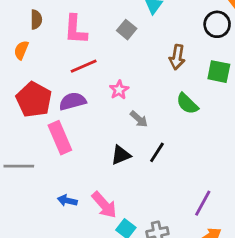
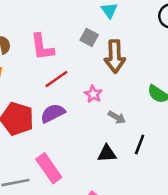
brown arrow: (177, 57) -> (115, 56), moved, size x1.4
pink rectangle: (60, 138) -> (49, 168), moved
black triangle: (121, 155) -> (107, 154), turned 30

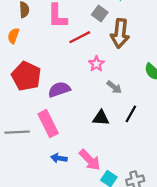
red line: (56, 79) -> (80, 37), moved
purple semicircle: (53, 113) -> (59, 89), moved

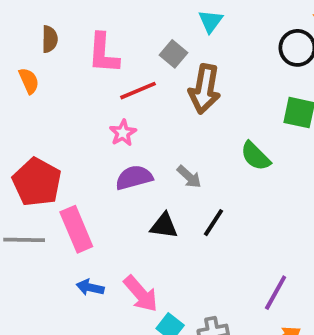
orange semicircle: (13, 36) -> (29, 81), turned 133
pink star: (96, 64) -> (123, 133), moved
red pentagon: (26, 76) -> (37, 182), moved
purple semicircle: (59, 89) -> (134, 178), moved

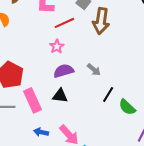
green semicircle: (255, 156) -> (127, 107), moved
black triangle: (164, 226) -> (60, 96), moved

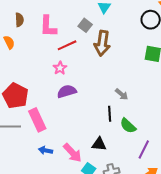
gray arrow: (94, 70) -> (122, 94), moved
black line: (108, 94) -> (110, 114), turned -35
black triangle: (60, 96) -> (99, 144), moved

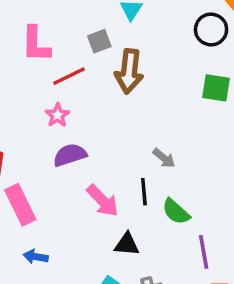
gray square: (85, 25) -> (99, 41), turned 32
purple line: (144, 150) -> (204, 252), turned -36
pink arrow: (72, 153) -> (103, 201), moved

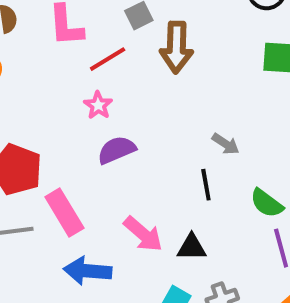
pink arrow: (103, 201) -> (143, 234), moved
green semicircle: (176, 212) -> (267, 203), moved
blue arrow: (36, 257) -> (88, 271), size x1.6

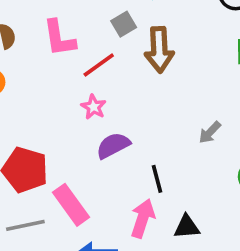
gray arrow: (226, 144) -> (210, 132), turned 105
black line: (206, 185) -> (157, 179), moved
pink arrow: (143, 234) -> (143, 218), turned -108

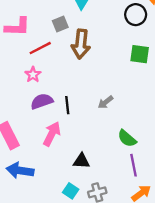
pink L-shape: (59, 38) -> (17, 27), turned -88
black line: (157, 179) -> (67, 105), moved
pink arrow: (143, 218) -> (52, 134), moved

